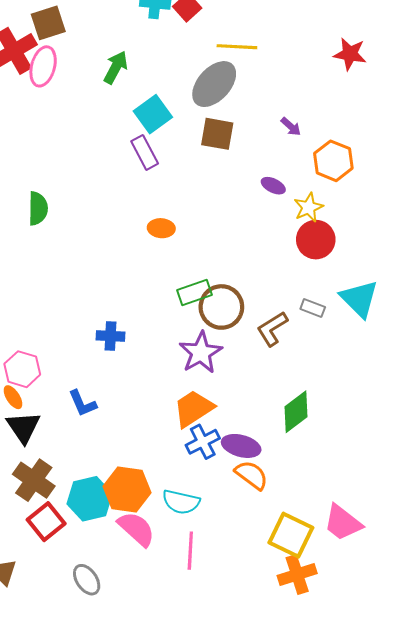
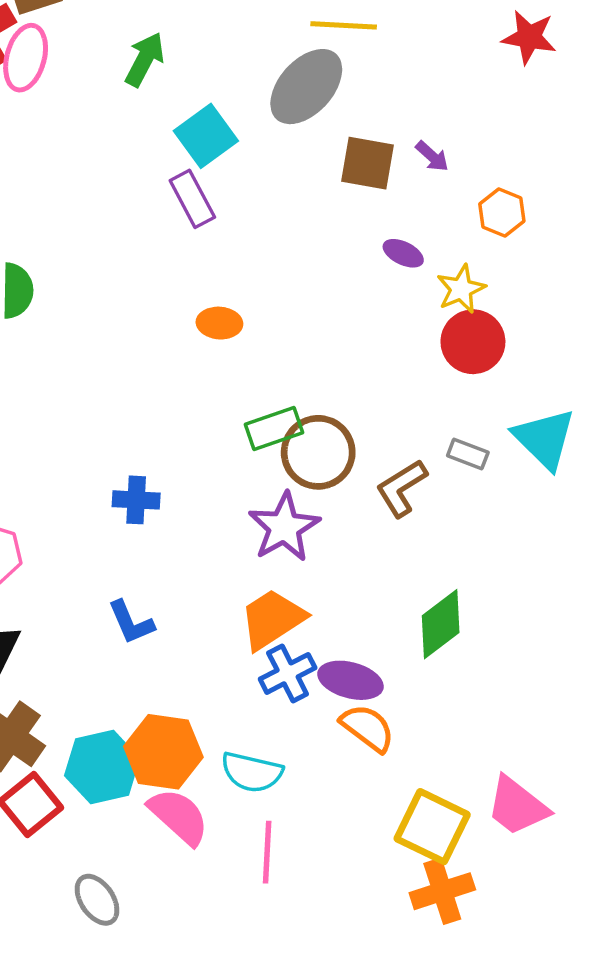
brown square: (217, 134) -> (367, 163), moved
orange hexagon: (333, 161) -> (502, 212), size x0.7
blue L-shape: (82, 403) -> (131, 622), moved

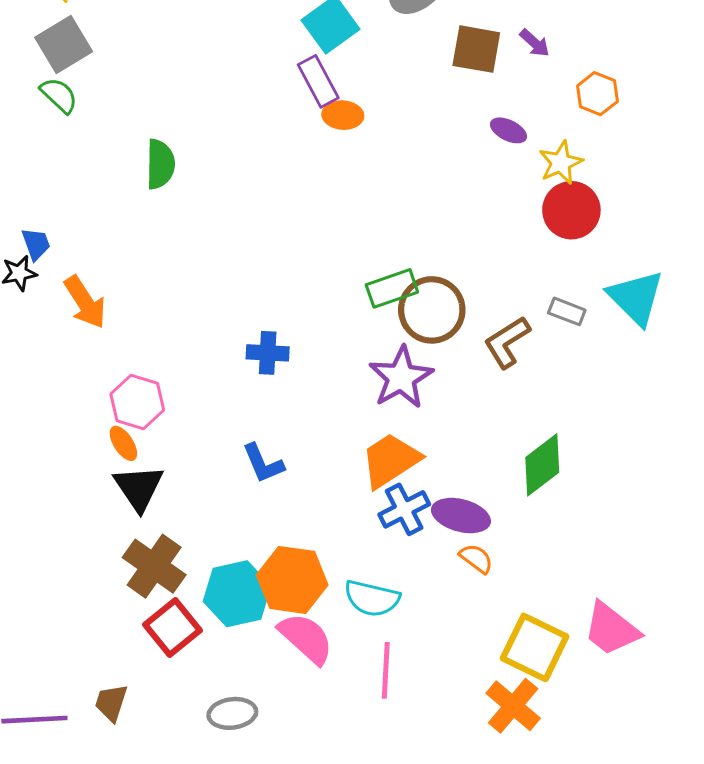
orange ellipse: (219, 323) -> (343, 115), moved
orange semicircle: (367, 728) -> (476, 558), size x0.7
orange cross: (442, 891) -> (513, 706), moved, turned -32
gray ellipse: (97, 900) -> (232, 713), turned -63

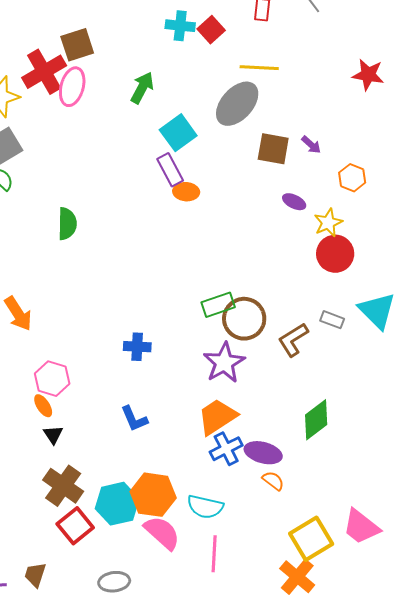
black triangle: (139, 488) -> (53, 435), size x0.6
yellow square: (535, 647) -> (311, 539), turned 33

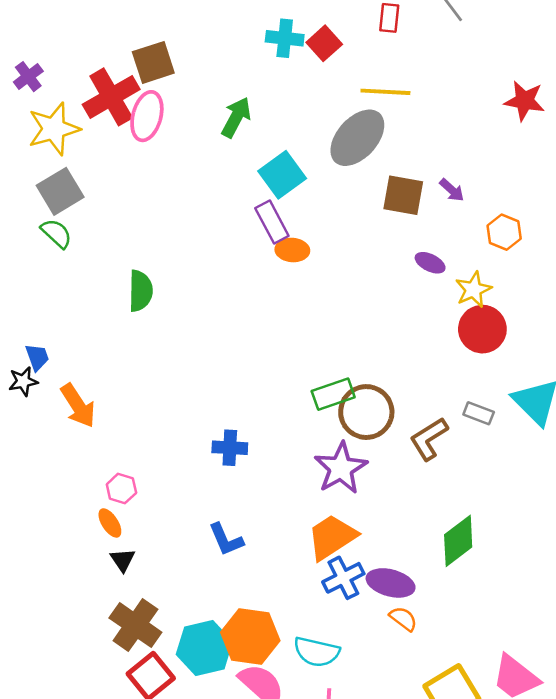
pink hexagon: (52, 379) -> (121, 489), size x0.7

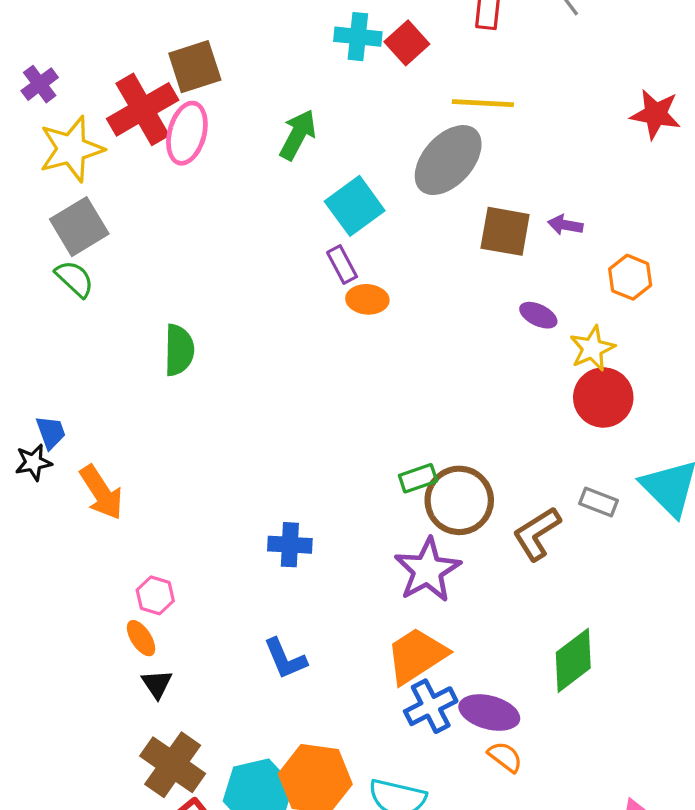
purple arrow: (452, 190) -> (565, 225), turned 148
purple rectangle: (272, 222) -> (342, 265), size x0.7
green rectangle: (333, 394) -> (418, 478), size x0.7

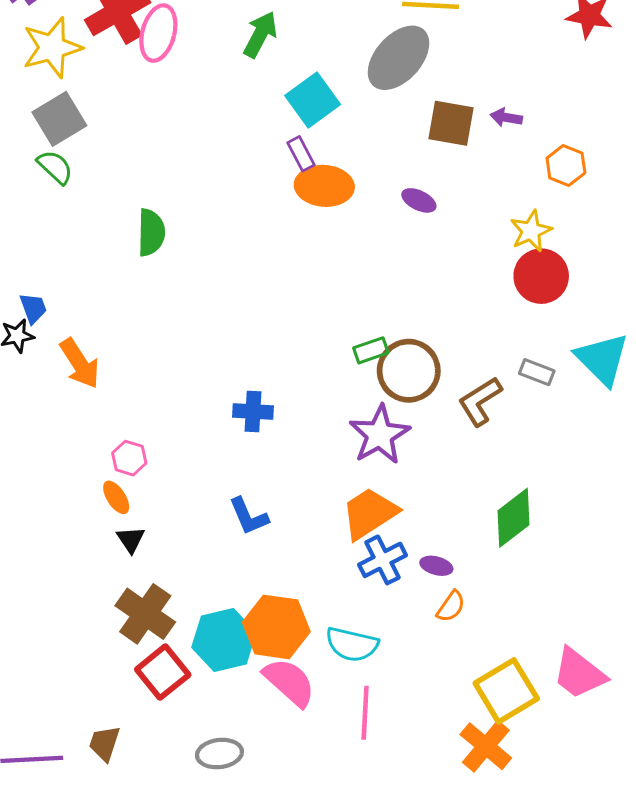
orange ellipse: (367, 299) -> (324, 186), size x1.5
purple ellipse: (538, 315) -> (419, 200), moved
purple ellipse: (489, 713) -> (436, 566), size x0.6
orange semicircle: (505, 757) -> (451, 607), turned 88

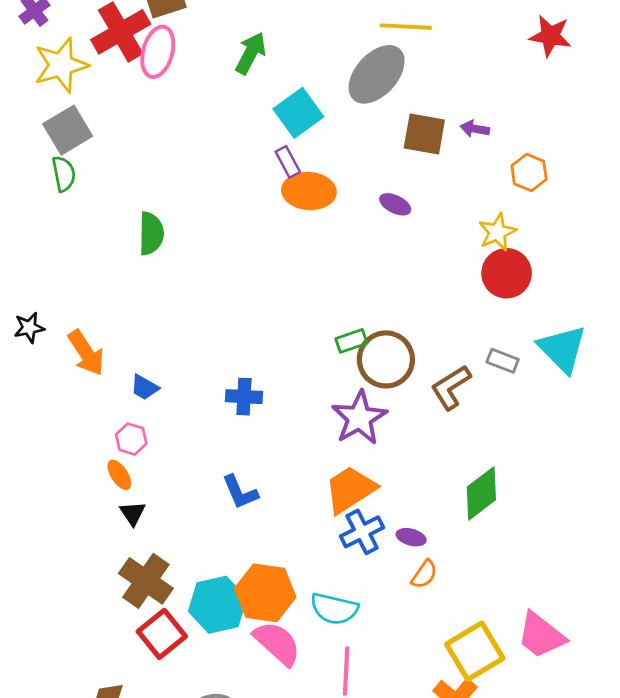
green semicircle: (55, 167) -> (64, 174), turned 36
blue trapezoid: (33, 308) -> (145, 387), moved, turned 140

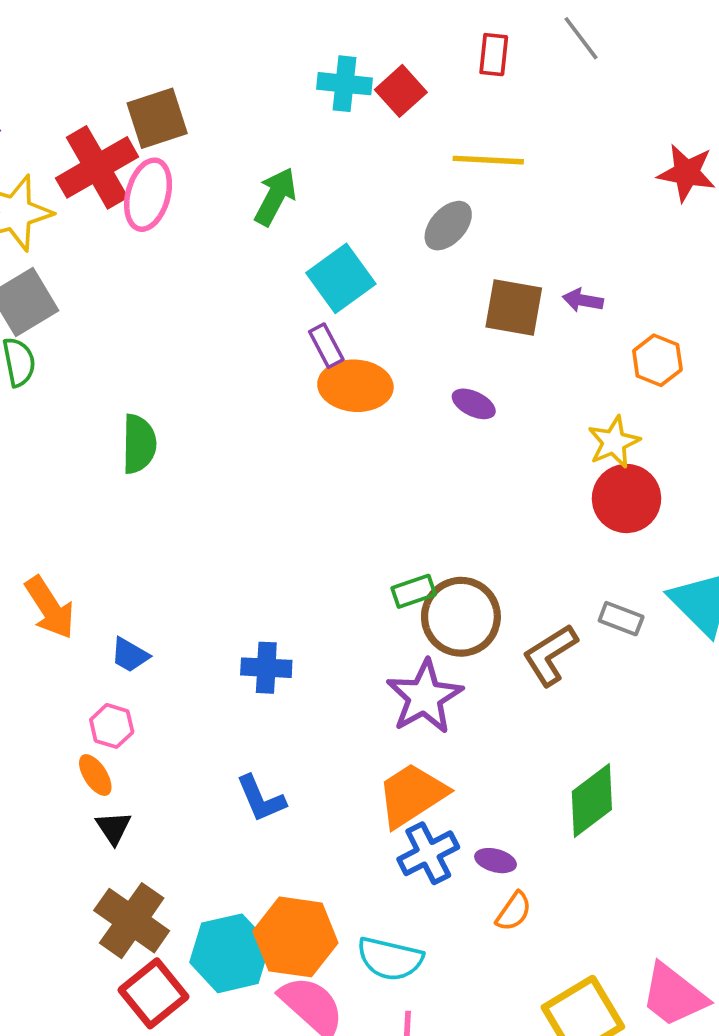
gray ellipse: (377, 74) -> (448, 226), size x0.6

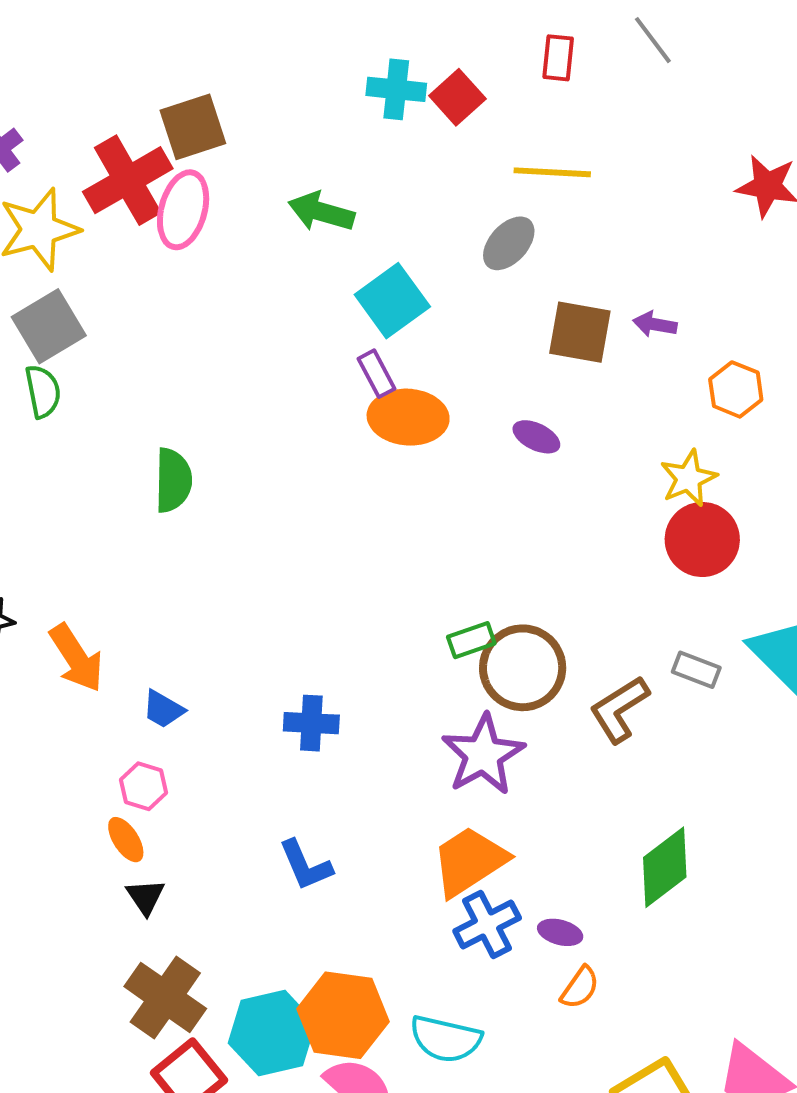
green arrow: (275, 196) -> (321, 212), turned -102

